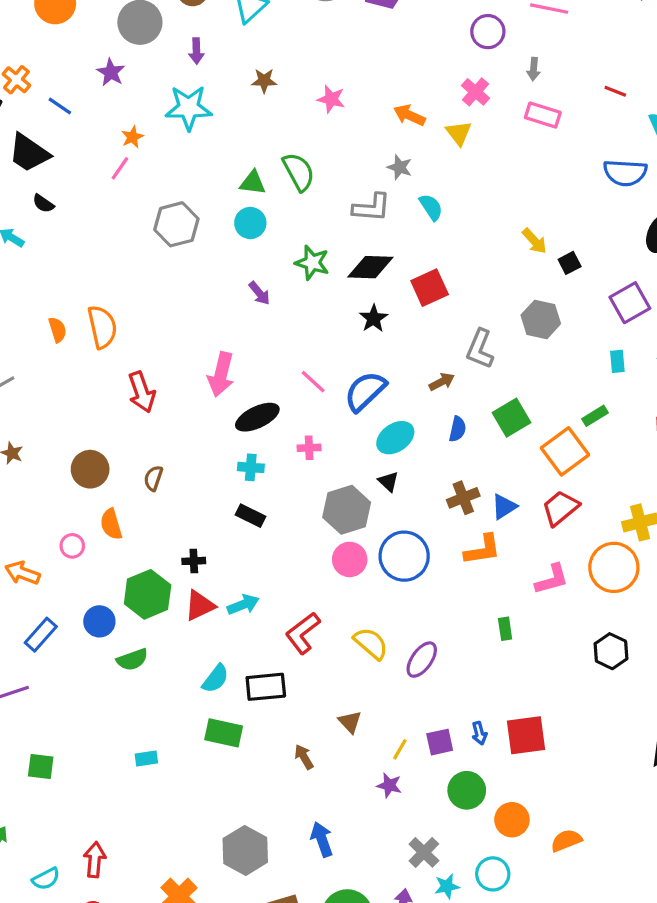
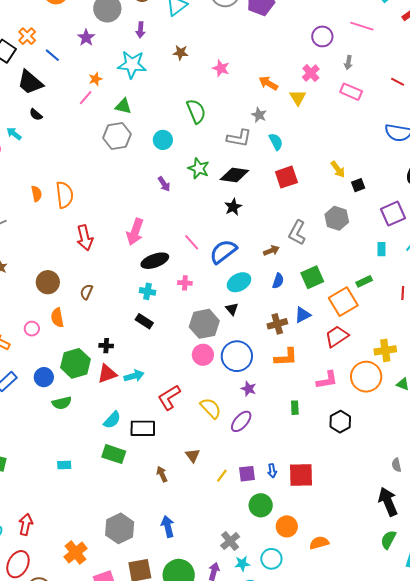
green triangle: (253, 183) -> (123, 106), moved
red square: (430, 288) -> (286, 177), moved
blue triangle: (504, 507) -> (303, 315), moved
black hexagon: (611, 651) -> (340, 422), moved
purple star: (389, 785) -> (249, 389), moved

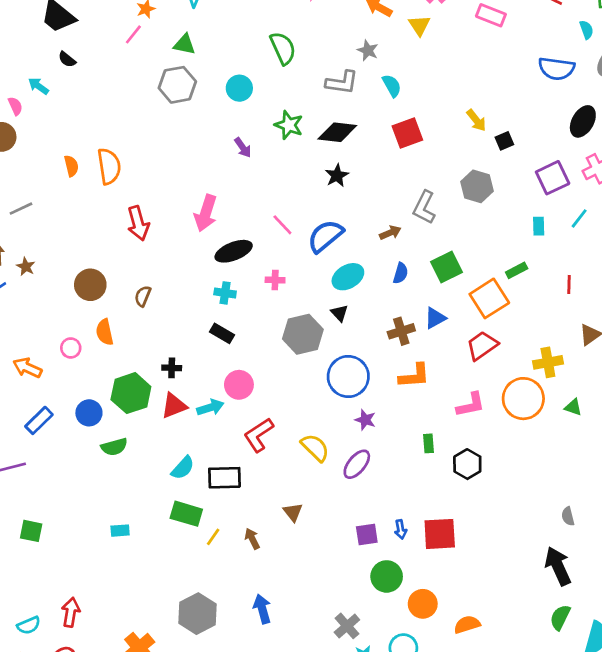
pink circle: (203, 355) -> (239, 385), moved
black hexagon: (340, 422) -> (467, 464), moved
yellow line: (222, 476) -> (213, 537), moved

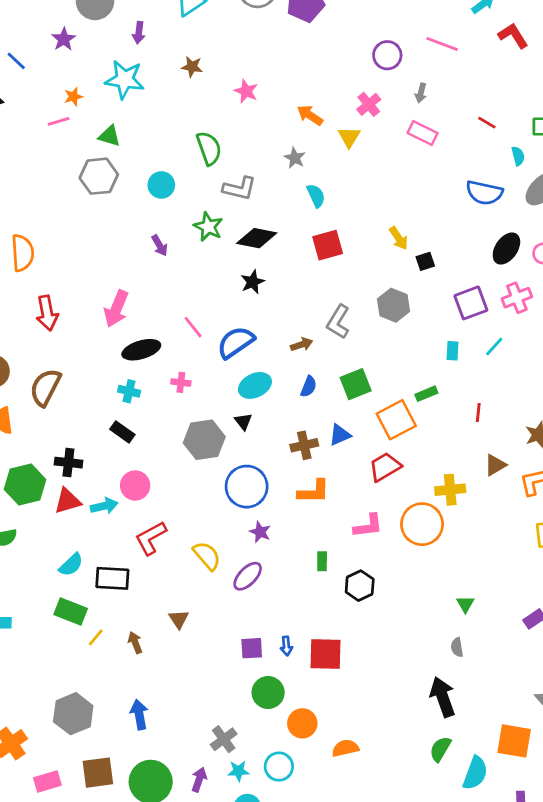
pink line: (133, 34) -> (59, 121), turned 30
gray L-shape: (342, 82) -> (239, 188), moved
brown semicircle: (143, 296) -> (45, 387), size x1.8
black cross: (172, 368) -> (68, 463), size x1.4
green triangle: (573, 407) -> (465, 604), moved, turned 36

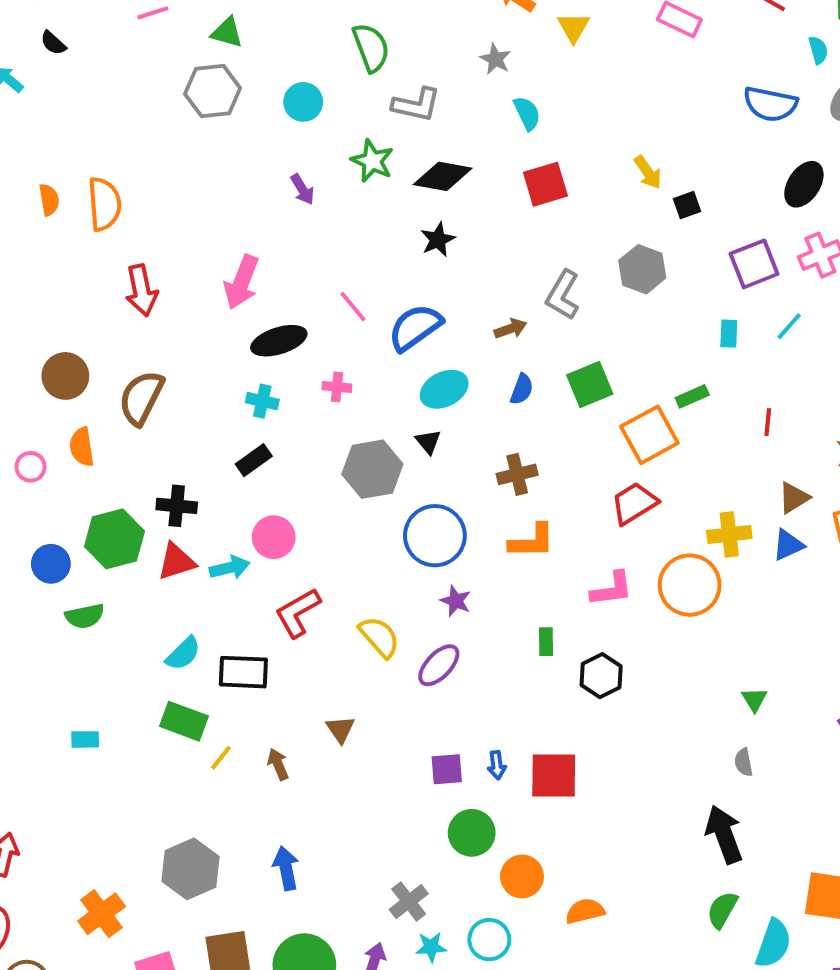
black rectangle: (122, 432) -> (254, 460), turned -70
blue triangle: (340, 435) -> (788, 545), moved

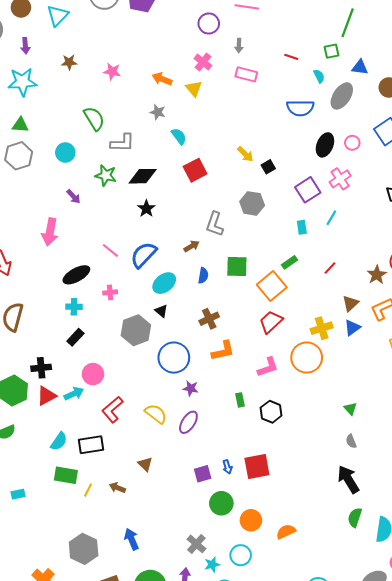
pink arrow: (242, 282) -> (50, 232), moved
green square: (590, 385) -> (237, 266), turned 35
red line: (768, 422) -> (330, 268), turned 48
brown arrow: (278, 764) -> (117, 488), turned -35

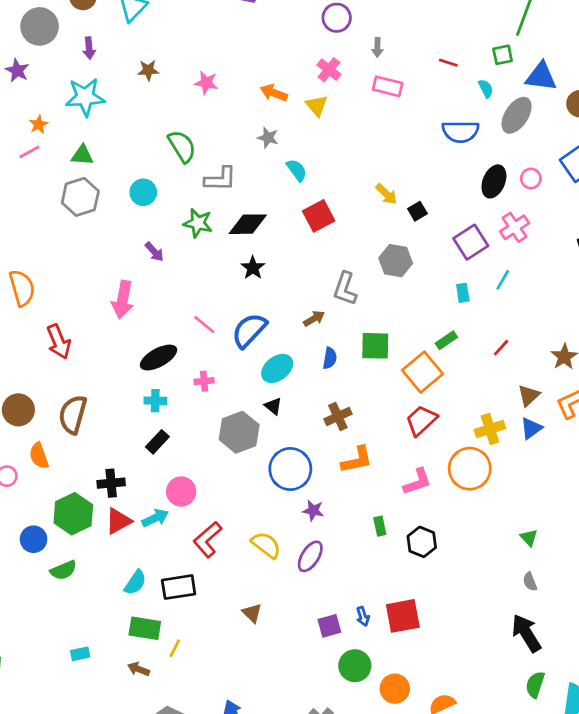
blue triangle: (360, 67) -> (541, 77), size x1.4
brown arrow: (117, 488) -> (139, 669), moved

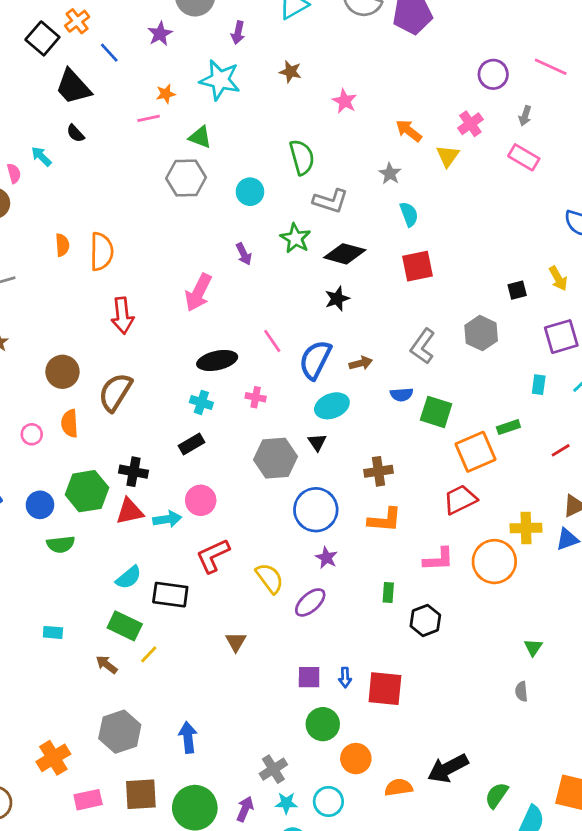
yellow arrow: (386, 194) -> (558, 278), moved
brown arrow: (314, 319) -> (361, 363), moved
blue semicircle: (249, 330) -> (315, 360), turned -33
blue semicircle: (330, 358) -> (402, 395), moved, turned 60
black arrow: (526, 633) -> (448, 768), moved, turned -102

